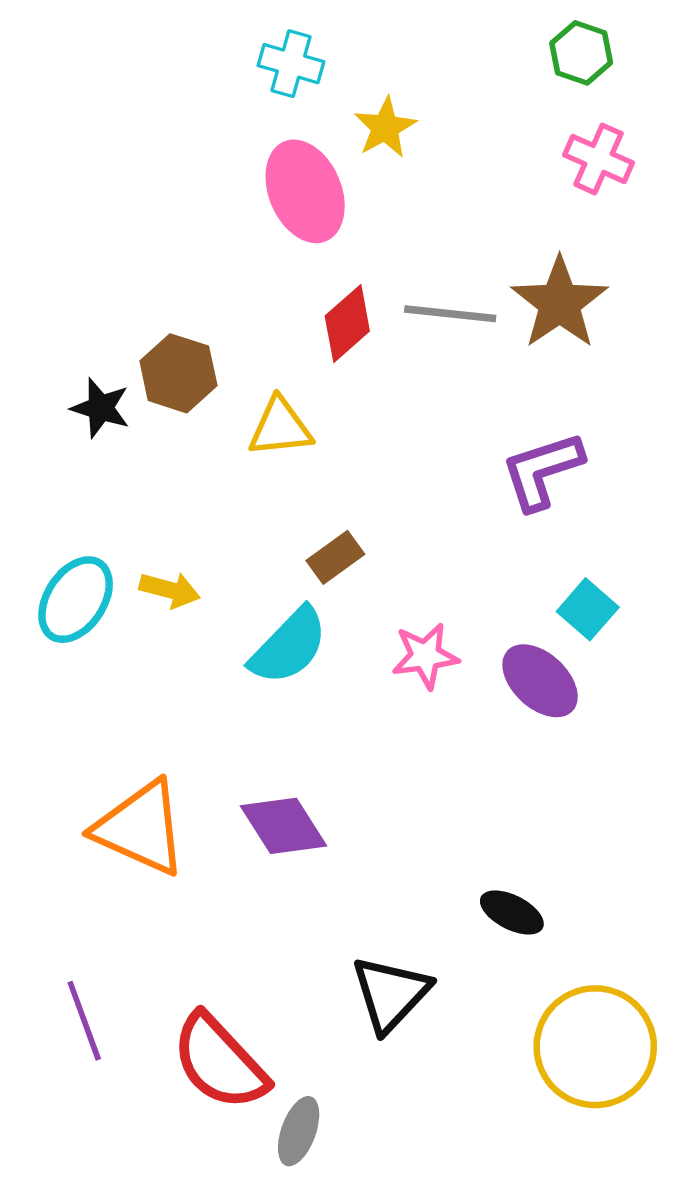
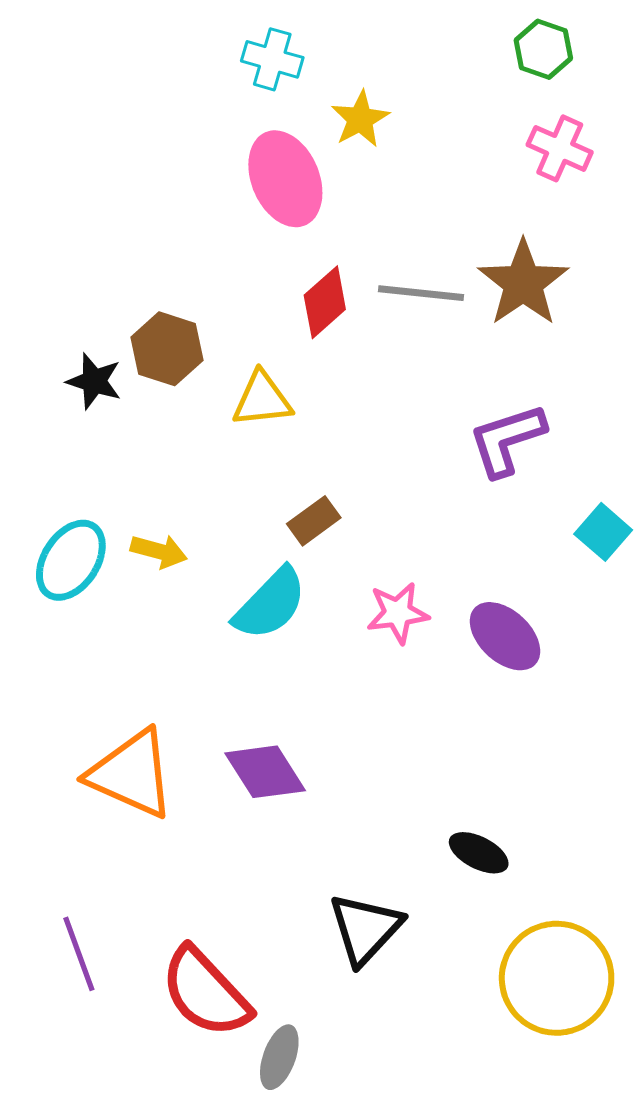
cyan square: (588, 609) -> (603, 532), moved

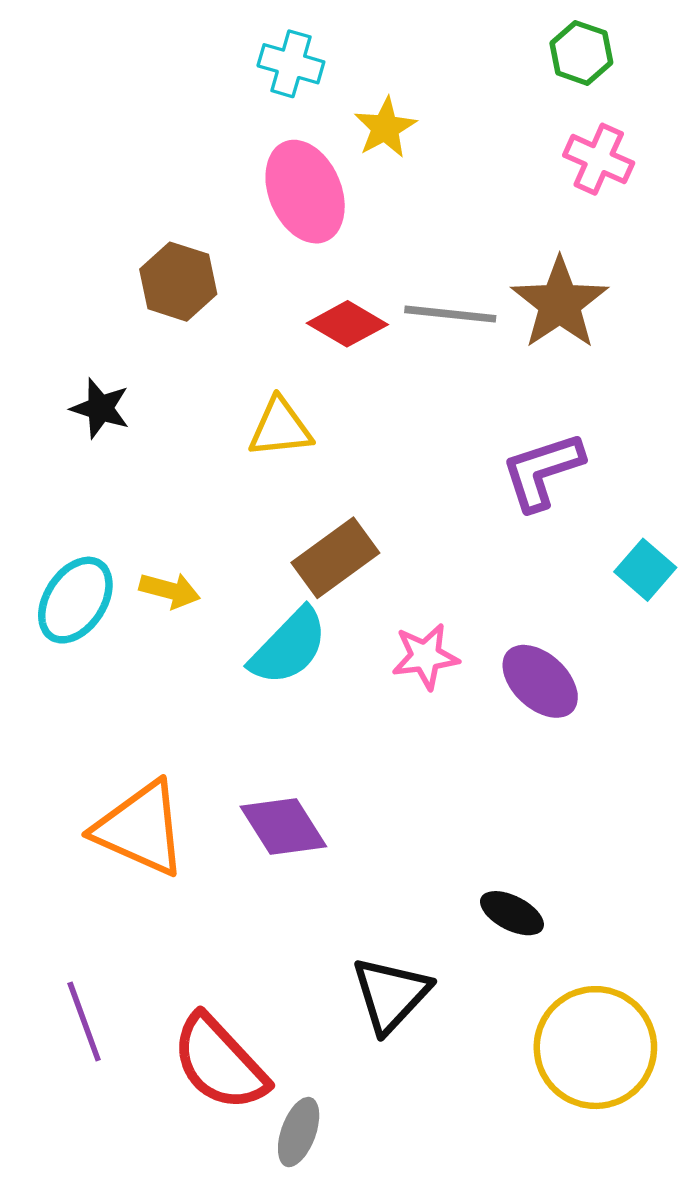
red diamond: (325, 302) -> (347, 324), turned 72
brown hexagon: (167, 349) -> (178, 282), moved
brown rectangle: (314, 521) -> (335, 558), size x1.5

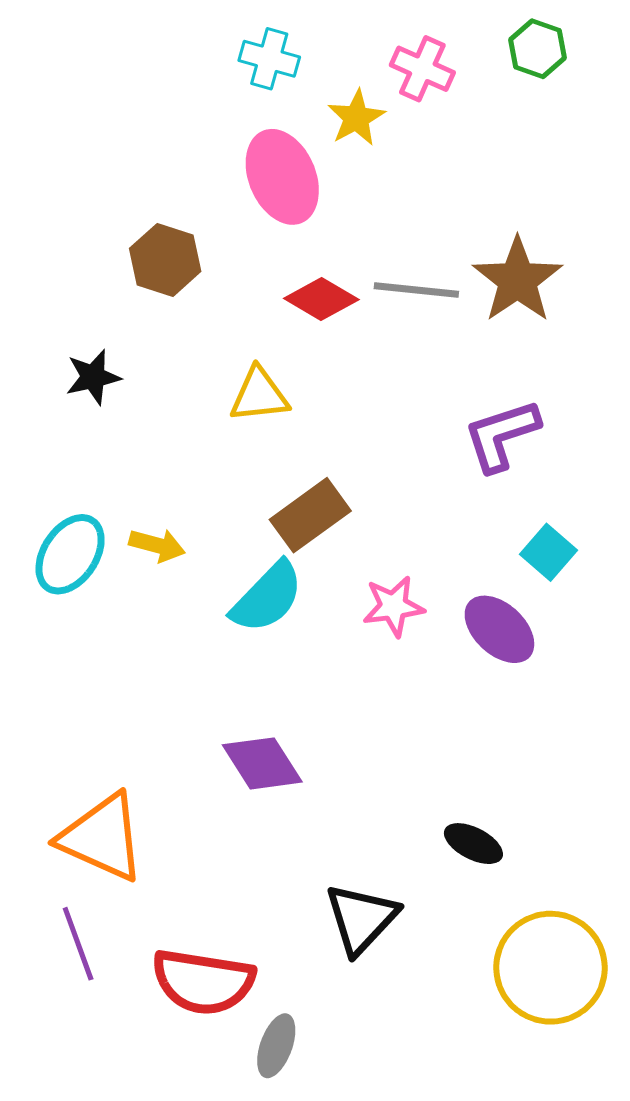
pink cross: (599, 159) -> (422, 69), moved
black star: (100, 408) -> (93, 377), turned -30
cyan square: (645, 570) -> (549, 552), moved
orange triangle: (140, 829) -> (102, 838), moved
red semicircle: (219, 1063) -> (203, 982), turned -38

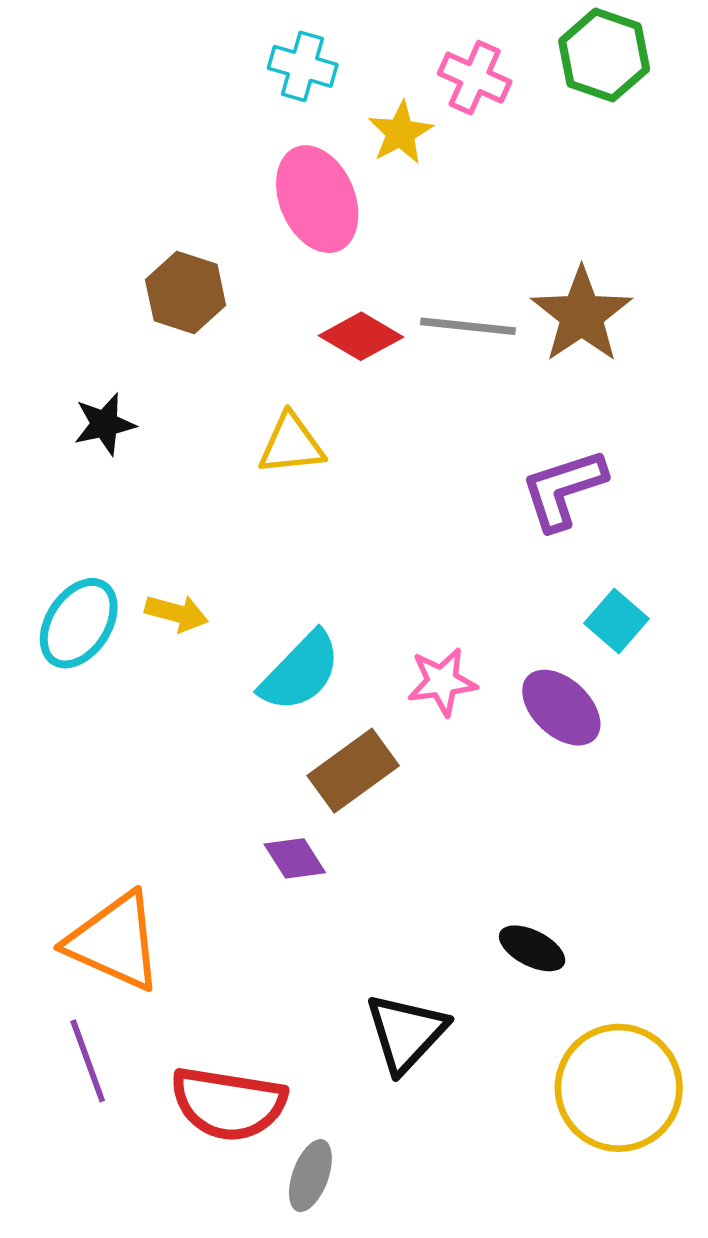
green hexagon: (538, 49) -> (604, 55), size x1.4
brown rectangle: (310, 515) -> (353, 771), moved
purple diamond: (262, 763) -> (295, 858), size x0.7

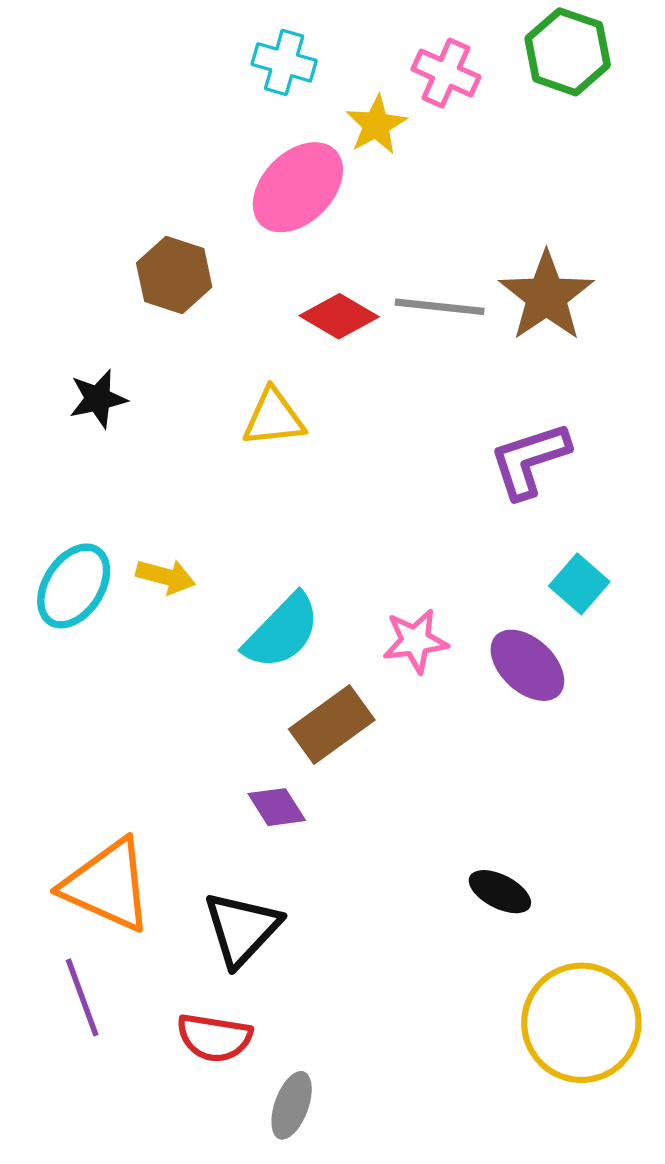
pink ellipse: (317, 199) -> (298, 187), turned 68
black triangle: (406, 1033) -> (242, 929), moved
red semicircle: (228, 1104) -> (214, 1038), size x0.7

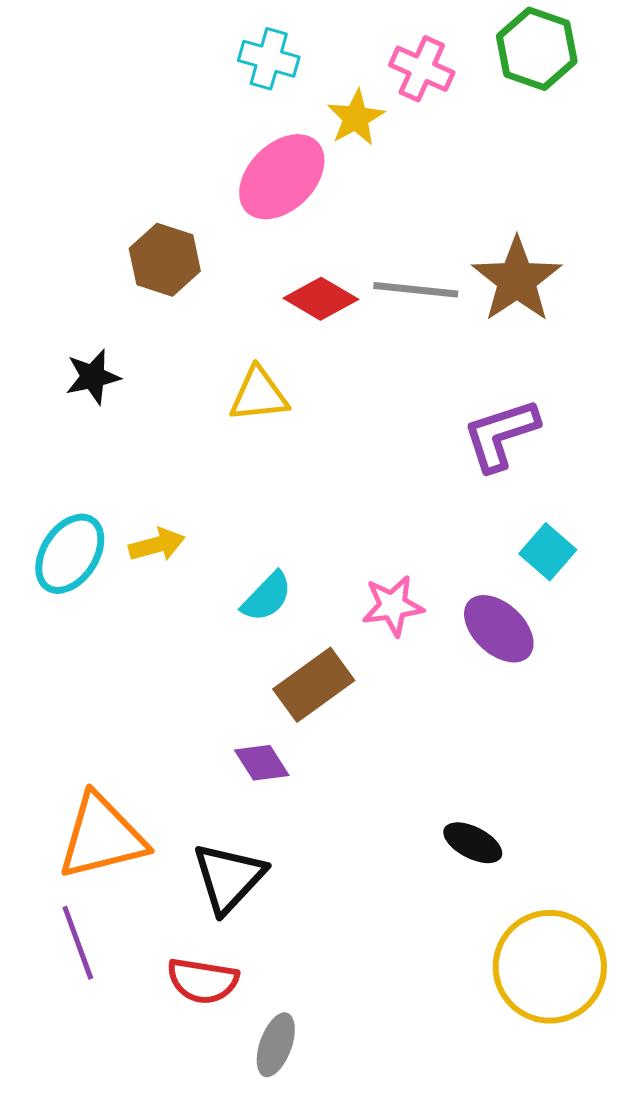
yellow arrow: (166, 576) -> (157, 545), turned -30
cyan semicircle: (282, 631) -> (267, 597), size x0.7
orange triangle: (108, 885) -> (102, 837), turned -38

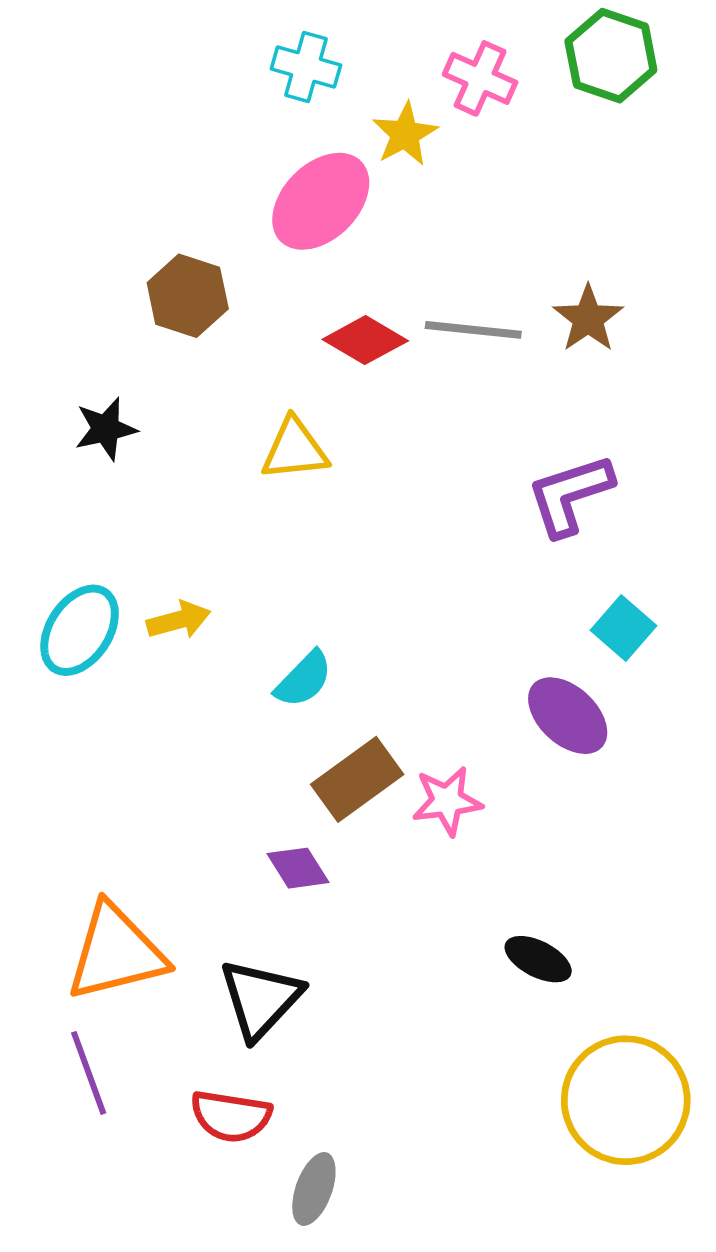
brown star: (517, 280) -> (588, 318), size x0.7
pink star: (393, 606) -> (447, 801), moved

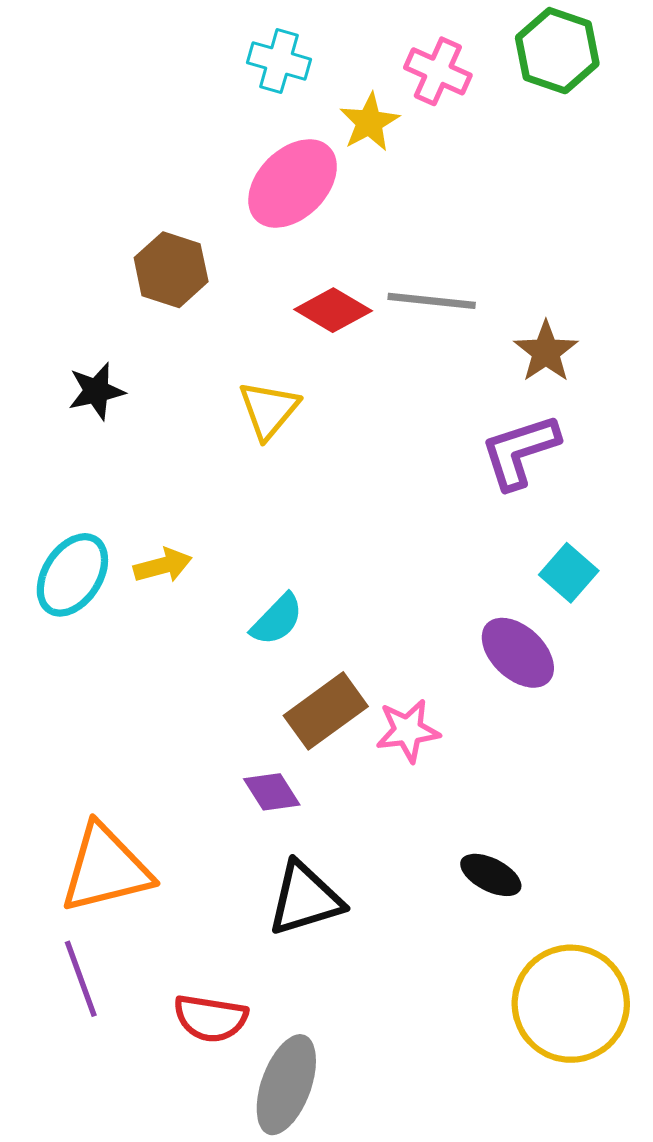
brown star: (588, 318) -> (546, 352), moved
yellow triangle: (295, 449) -> (269, 410), turned -44
black triangle: (260, 999) -> (305, 899), moved, turned 30
gray ellipse: (314, 1189) -> (286, 1085), size x1.5

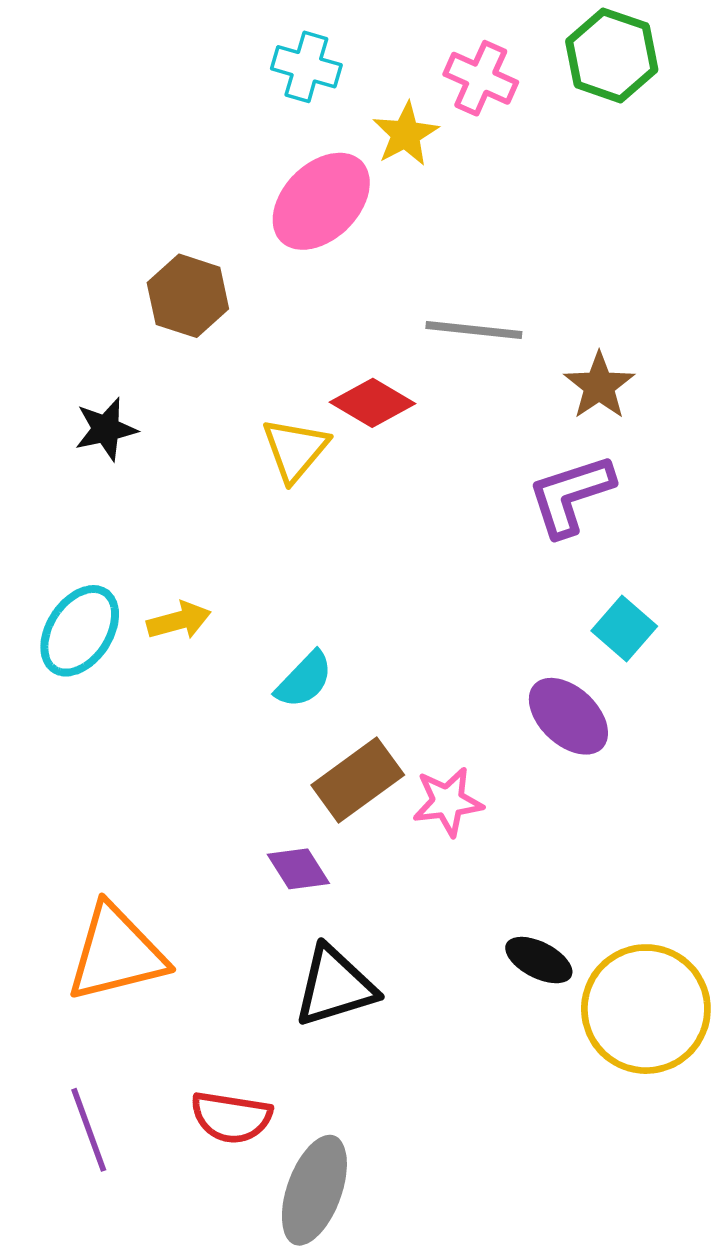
red diamond: (333, 310) -> (372, 403), moved
purple line: (81, 979) -> (89, 1130), moved
yellow circle: (571, 1004) -> (646, 1009), moved

